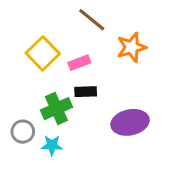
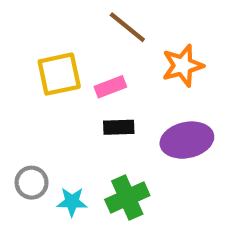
yellow square: (43, 53) -> (59, 74), turned 32
green cross: (56, 109) -> (127, 198), moved
purple ellipse: (130, 122) -> (187, 140), moved

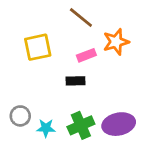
pink rectangle: (110, 87) -> (86, 55), moved
purple ellipse: (187, 140) -> (119, 124), moved

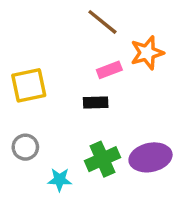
yellow square: (38, 47) -> (29, 85), moved
cyan star: (46, 128) -> (60, 180), moved

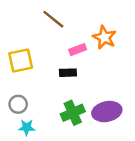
brown line: (102, 22) -> (53, 19), moved
orange star: (147, 53) -> (104, 37), turned -30
cyan star: (60, 180) -> (27, 127), moved

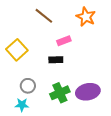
orange star: (104, 37) -> (86, 17), moved
yellow square: (21, 60) -> (17, 50), turned -30
gray circle: (18, 104) -> (28, 86), moved

